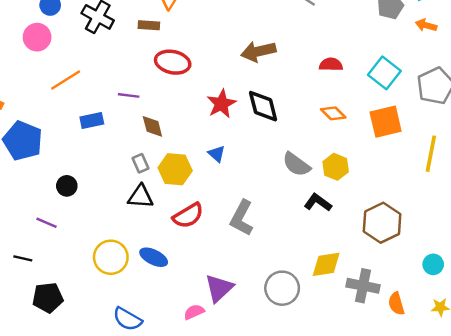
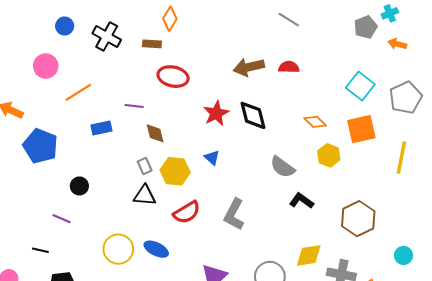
pink circle: (37, 37) -> (46, 66), moved
red semicircle: (331, 65) -> (289, 67), moved
yellow hexagon: (336, 167) -> (329, 155), moved

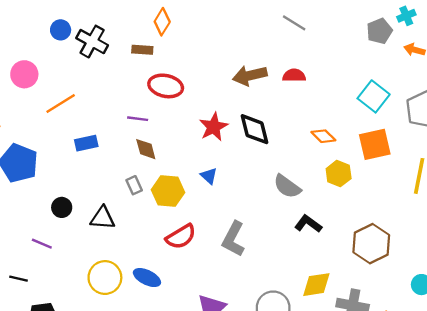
blue circle: (65, 26) -> (61, 30), moved
purple line: (134, 106) -> (138, 119), moved
black triangle: (145, 195) -> (103, 218), moved

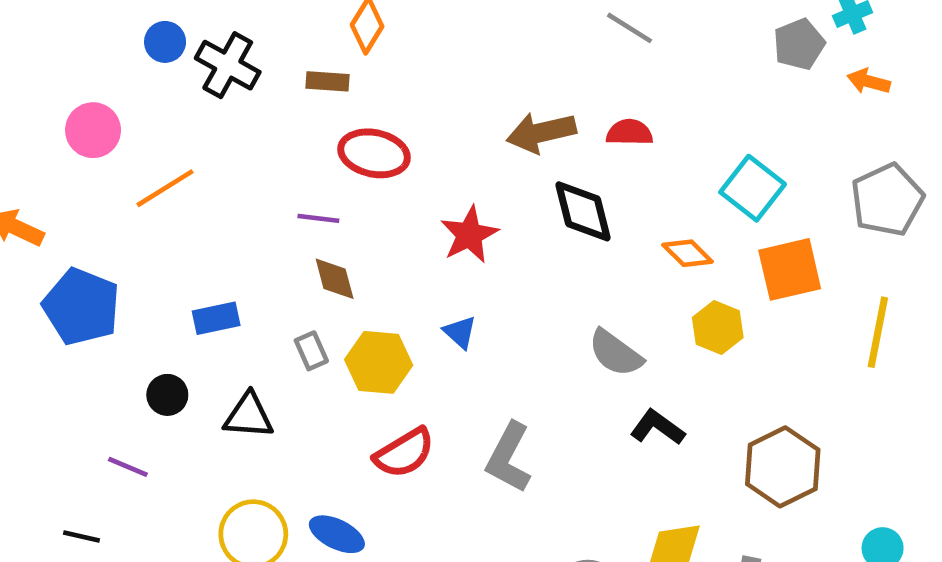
cyan square: (374, 96) -> (753, 188), moved
black diamond: (254, 129) -> (583, 211), moved
blue rectangle: (86, 143) -> (216, 318), moved

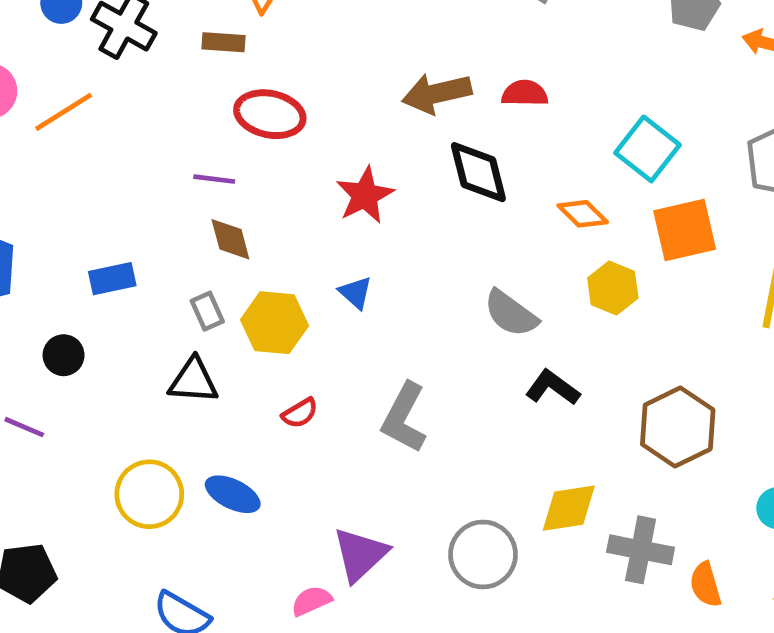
orange line: (165, 188) -> (64, 112), moved
black triangle: (249, 416) -> (193, 381), moved
red semicircle: (404, 453) -> (300, 413), size x0.6

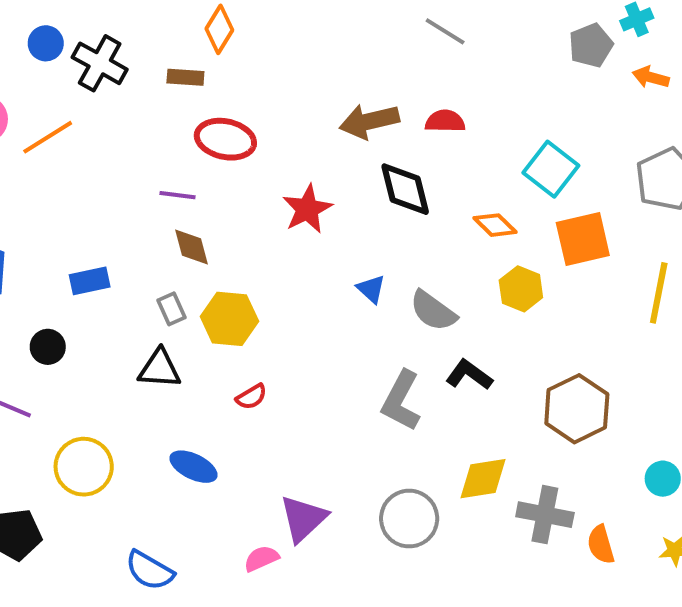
blue triangle: (356, 293) -> (371, 289), moved
gray L-shape: (404, 418) -> (401, 401), moved
yellow circle: (149, 494) -> (84, 467), moved

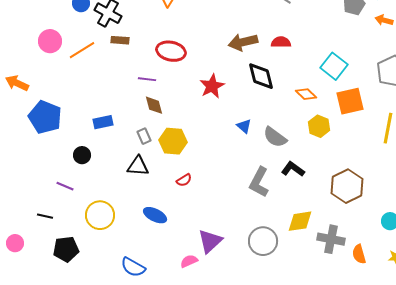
brown rectangle: (185, 77) -> (120, 40), moved

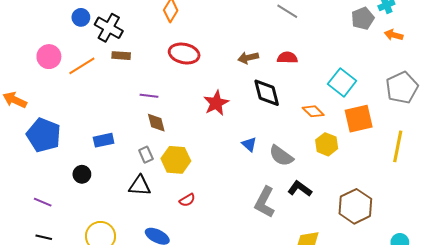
brown arrow: (243, 42) -> (248, 58), size x0.7
red ellipse: (171, 51) -> (184, 54), moved
purple line: (65, 186) -> (43, 202), moved

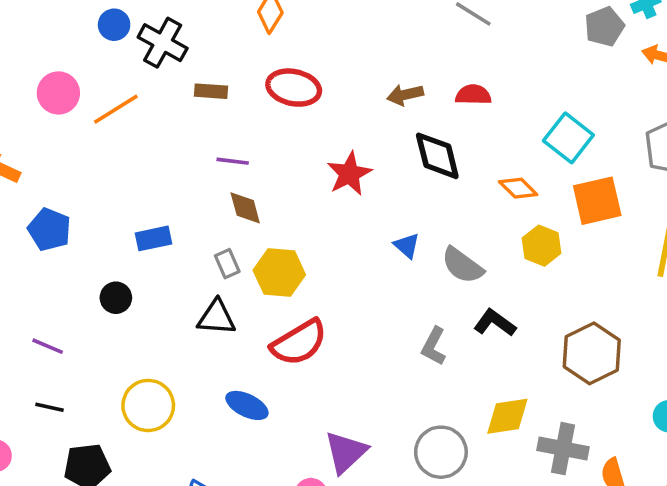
brown rectangle: (121, 56) -> (211, 91), moved
blue pentagon: (44, 135) -> (49, 229), size x0.7
red semicircle: (187, 200) -> (299, 343), size x2.0
gray L-shape: (265, 202) -> (434, 346), size x0.7

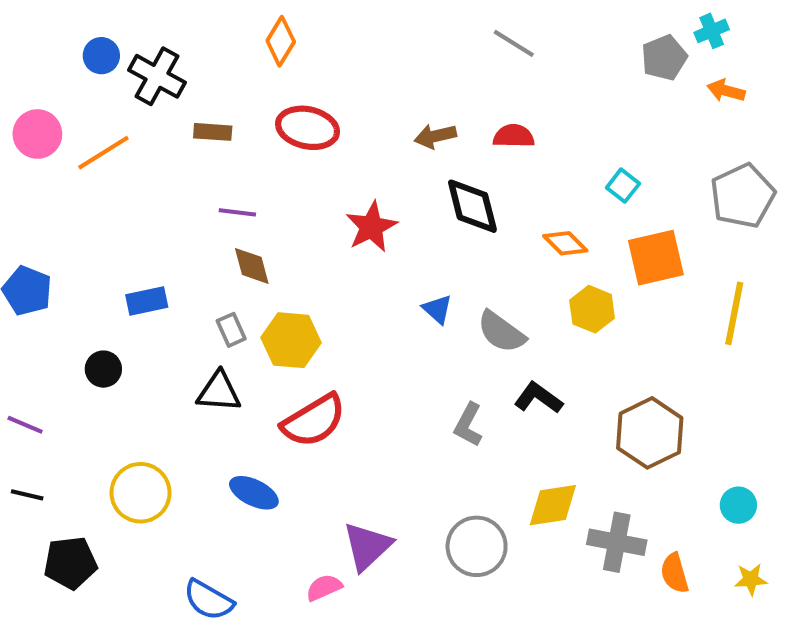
cyan square: (568, 138) -> (623, 186), size x0.6

